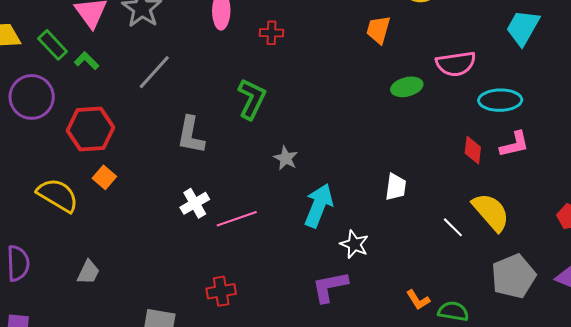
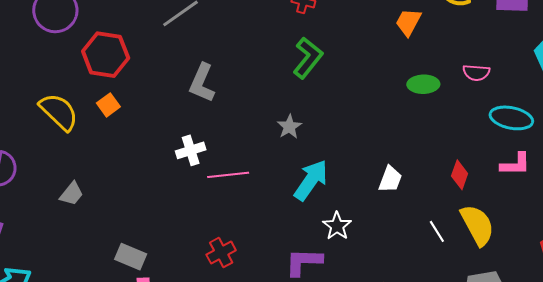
pink semicircle: (456, 64) -> (476, 73), size x0.7
green L-shape: (252, 99) -> (308, 58), moved
red diamond: (473, 150) -> (460, 175), moved
red cross: (221, 291) -> (221, 253), moved, turned -32

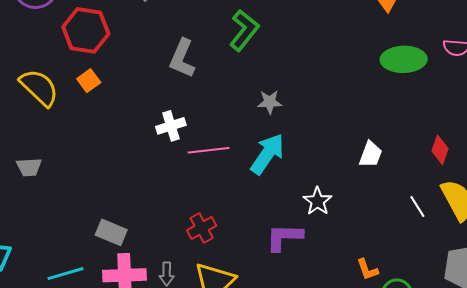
green L-shape: (308, 58) -> (244, 30), moved
green ellipse: (423, 84) -> (404, 59), size x1.4
gray star: (289, 127) -> (270, 102), turned 30
cyan arrow: (311, 180) -> (267, 154), moved
gray trapezoid: (72, 194) -> (29, 167), moved, turned 48

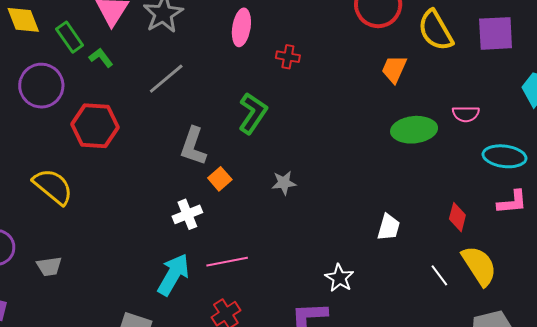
orange square: (89, 81) -> (220, 179), moved
pink line: (209, 150) -> (227, 262), moved
cyan arrow: (267, 154) -> (173, 275), moved

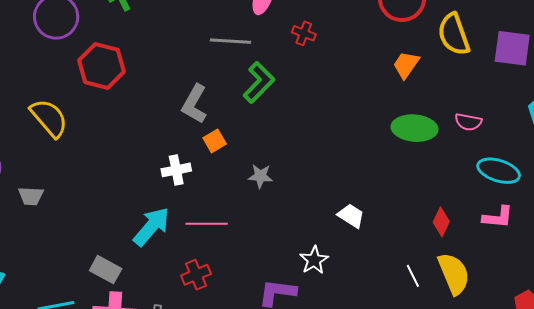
gray line: (166, 79) -> (230, 41), moved, turned 33
gray star: (284, 183) -> (260, 176), moved
white trapezoid: (389, 227) -> (351, 216), moved, turned -84

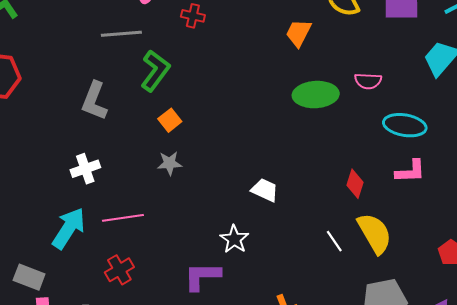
orange square: (215, 141) -> (170, 120), moved

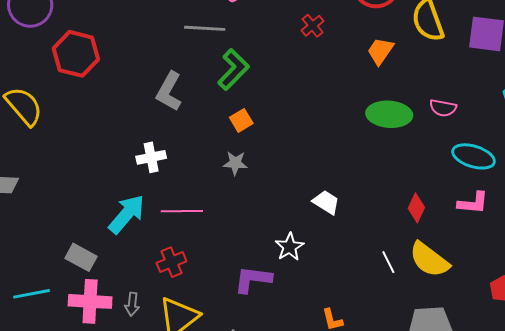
red cross: (193, 16) -> (313, 26), moved, turned 30
yellow semicircle: (375, 233) -> (429, 260), turned 150

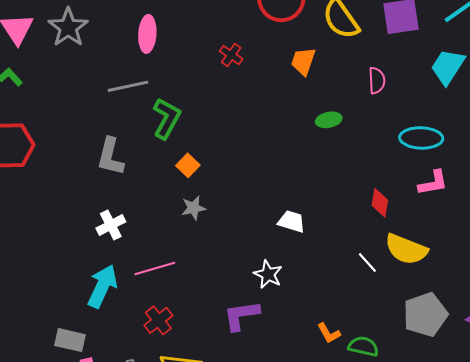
pink semicircle: (443, 108) -> (377, 80), moved, turned -88
green ellipse: (389, 114) -> (329, 120), size x0.6

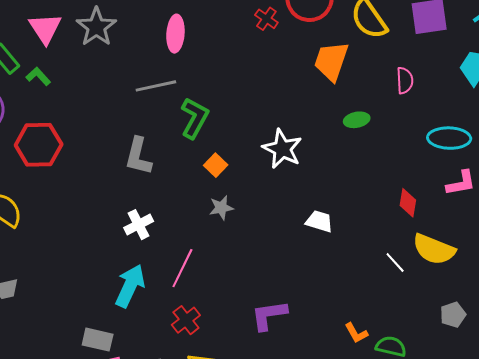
red cross: (231, 55) -> (266, 19), moved
orange trapezoid: (303, 61) -> (331, 61), size x1.4
pink line: (155, 269) -> (182, 268), turned -48
white star: (268, 274) -> (282, 149), moved, size x1.4
gray pentagon: (425, 315) -> (453, 315), size x0.6

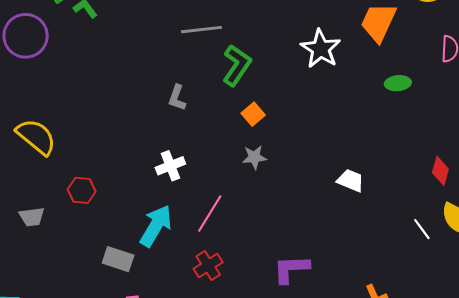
red hexagon: (39, 145) -> (82, 190), moved, size x0.6
white star: (282, 149) -> (321, 49), moved
gray L-shape: (138, 156) -> (177, 98), size x0.7
gray rectangle: (98, 340) -> (118, 259), moved

